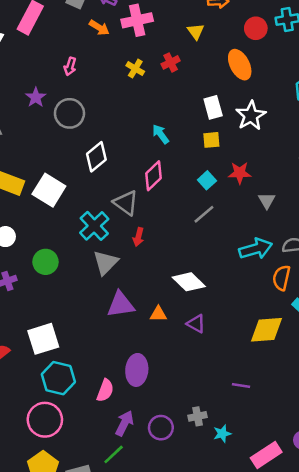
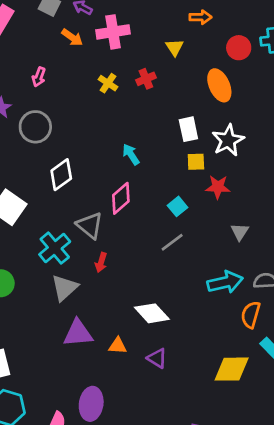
yellow square: (211, 140) -> (196, 162), moved
red star: (240, 173) -> (218, 187), moved

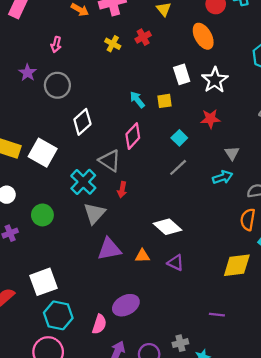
yellow square: (196, 162) -> (164, 101), moved
cyan arrow: (225, 282) -> (223, 177), moved, size x0.7
purple ellipse: (91, 404) -> (126, 305), turned 60

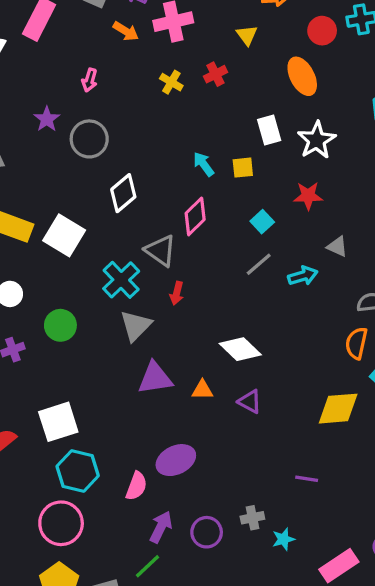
gray triangle: (232, 153) -> (337, 247), turned -35
cyan arrow: (223, 177) -> (303, 276), moved

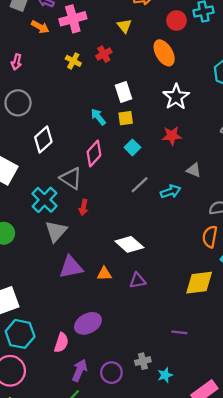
white rectangle: (269, 130) -> (123, 92), moved
cyan square: (262, 222) -> (132, 147), moved
purple triangle: (250, 402) -> (138, 280), turned -36

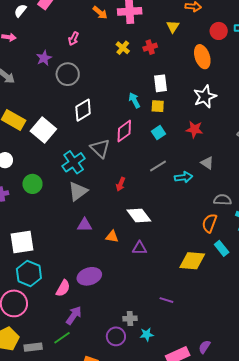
red arrow: (83, 207) -> (121, 184), moved
purple triangle: (71, 267) -> (85, 225), size x0.7
purple circle: (111, 373) -> (116, 336), moved

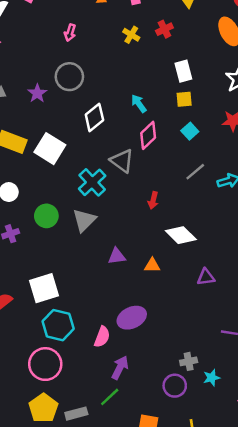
purple star: (44, 58) -> (37, 93), moved
cyan arrow: (134, 100) -> (139, 103), moved
gray triangle: (78, 191) -> (84, 220), moved
purple triangle: (140, 248) -> (206, 277), moved

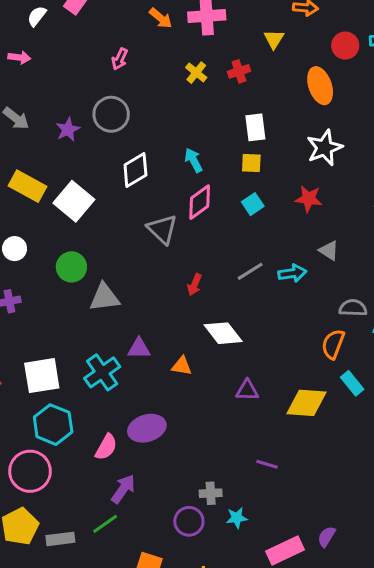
gray line: (195, 172) -> (250, 271), moved
cyan cross: (92, 182) -> (102, 372), moved
green circle: (46, 216) -> (71, 267), moved
gray triangle: (84, 220) -> (104, 297), turned 30

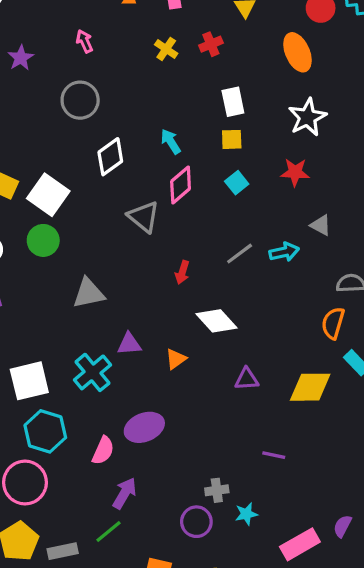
pink arrow: (120, 59) -> (84, 41), turned 135
purple star: (68, 130) -> (21, 58), moved
green circle: (71, 267) -> (43, 240), moved
orange triangle: (182, 366) -> (176, 359), turned -40

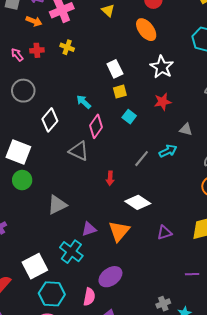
red cross: (211, 44) -> (37, 50), moved, turned 32
orange triangle: (176, 359) -> (119, 231), size x1.6

